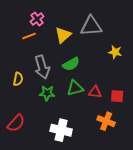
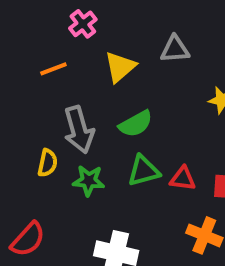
pink cross: (37, 19) -> (83, 24), moved
gray triangle: (91, 26) -> (175, 49), size x0.7
yellow semicircle: (18, 79) -> (48, 163), moved

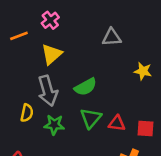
yellow triangle: (120, 67) -> (52, 54), moved
orange line: (53, 69) -> (19, 36), moved
green triangle: (144, 171) -> (91, 118), turned -35

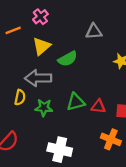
green semicircle: (86, 87) -> (68, 59), moved
gray arrow: (48, 91) -> (38, 78), turned 105
green triangle: (91, 118) -> (76, 102), turned 36

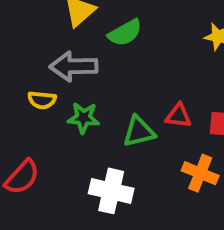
yellow semicircle: (20, 97) -> (42, 100), turned 84
green triangle: (76, 102) -> (139, 132), moved

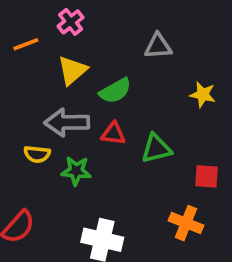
red triangle: (178, 116) -> (113, 134), moved
green triangle: (139, 132) -> (156, 149), moved

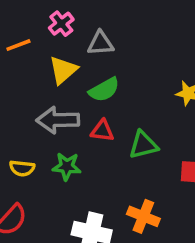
gray triangle: (158, 46) -> (101, 43), moved
yellow semicircle: (37, 154) -> (22, 168), moved
orange cross: (186, 223) -> (143, 216), moved

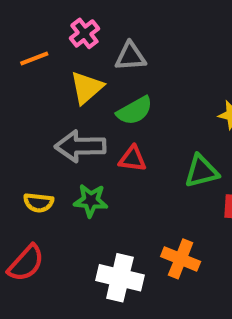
green triangle: (143, 145) -> (201, 171), moved

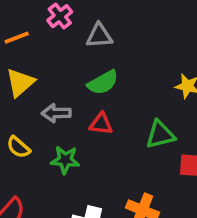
yellow triangle: (87, 88) -> (20, 83), moved
gray arrow: (80, 146) -> (56, 113), size x0.7
yellow semicircle: (39, 203) -> (18, 147), moved, turned 35

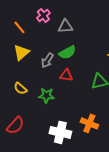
orange line: (17, 38) -> (19, 27), turned 72
gray arrow: (56, 113) -> (47, 60), moved, turned -56

